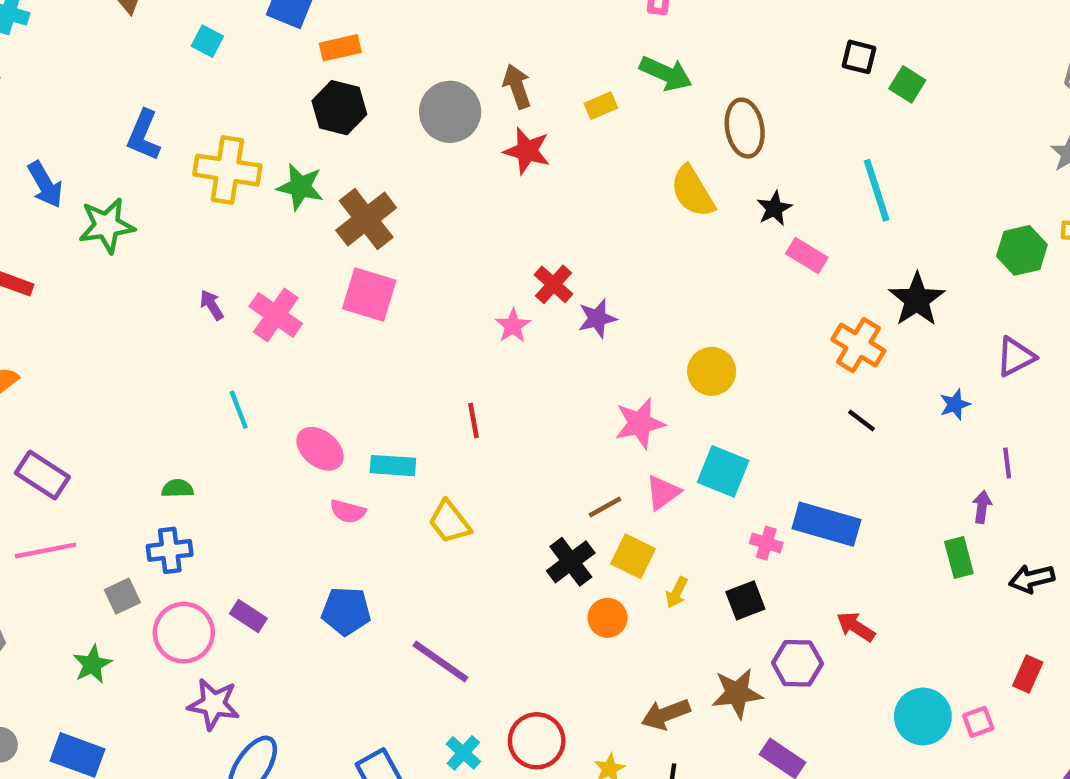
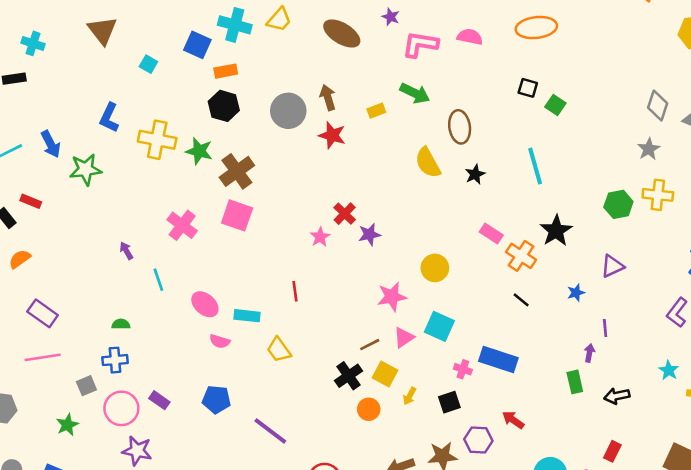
pink rectangle: (807, 256) -> (491, 234), moved
purple arrow: (212, 305) -> (126, 251), moved

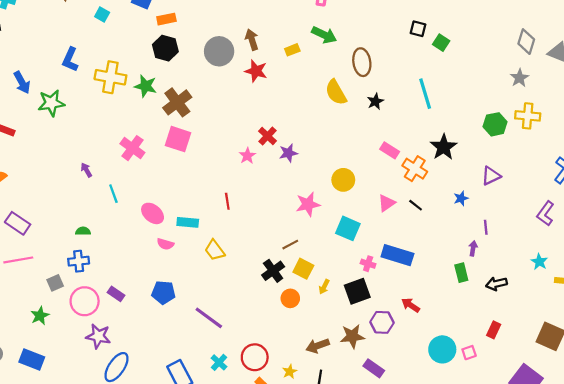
pink triangle: (404, 337) -> (387, 203), moved
black square: (449, 402) -> (357, 291), size x1.4

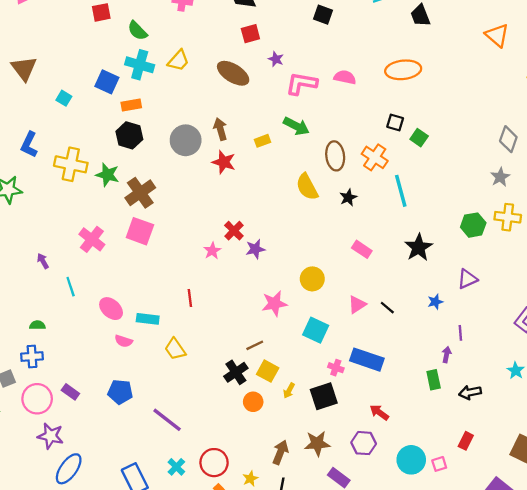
orange cross: (415, 169) -> (375, 157), moved
purple hexagon: (382, 322) -> (364, 443), moved
brown arrow: (318, 346) -> (280, 452), turned 130

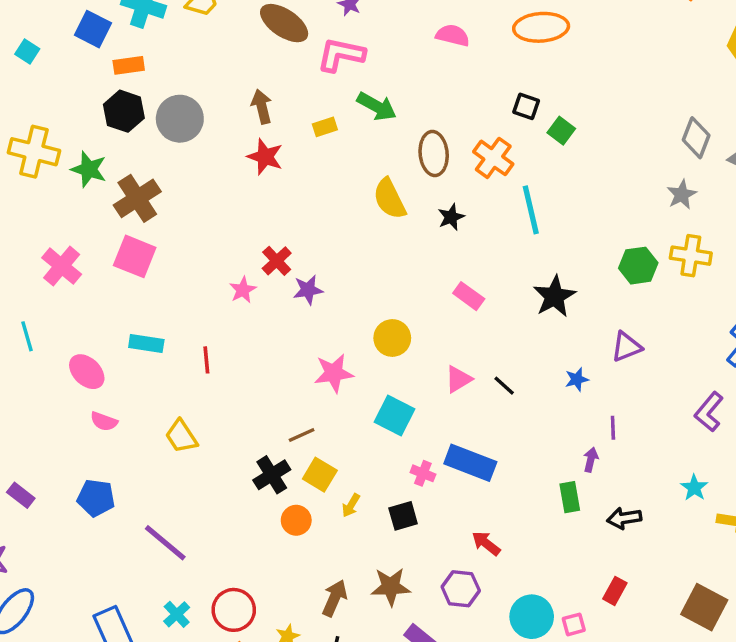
pink L-shape: (301, 83) -> (341, 55), moved
gray circle: (186, 140) -> (180, 119), moved
cyan rectangle: (148, 319) -> (146, 343), moved
black square: (324, 396) -> (403, 516), size x0.7

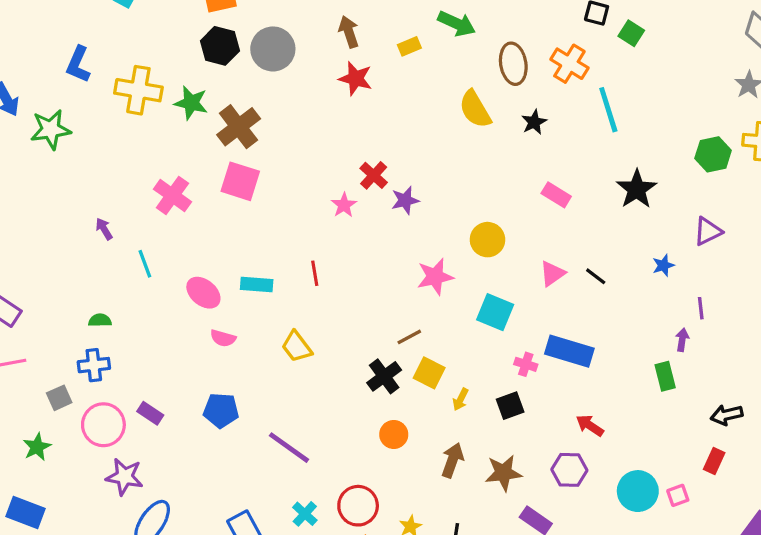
cyan rectangle: (146, 343) -> (257, 285), moved
black arrow: (624, 518) -> (727, 415), moved
orange circle: (296, 520) -> (394, 434), moved
brown arrow: (334, 598) -> (452, 460), moved

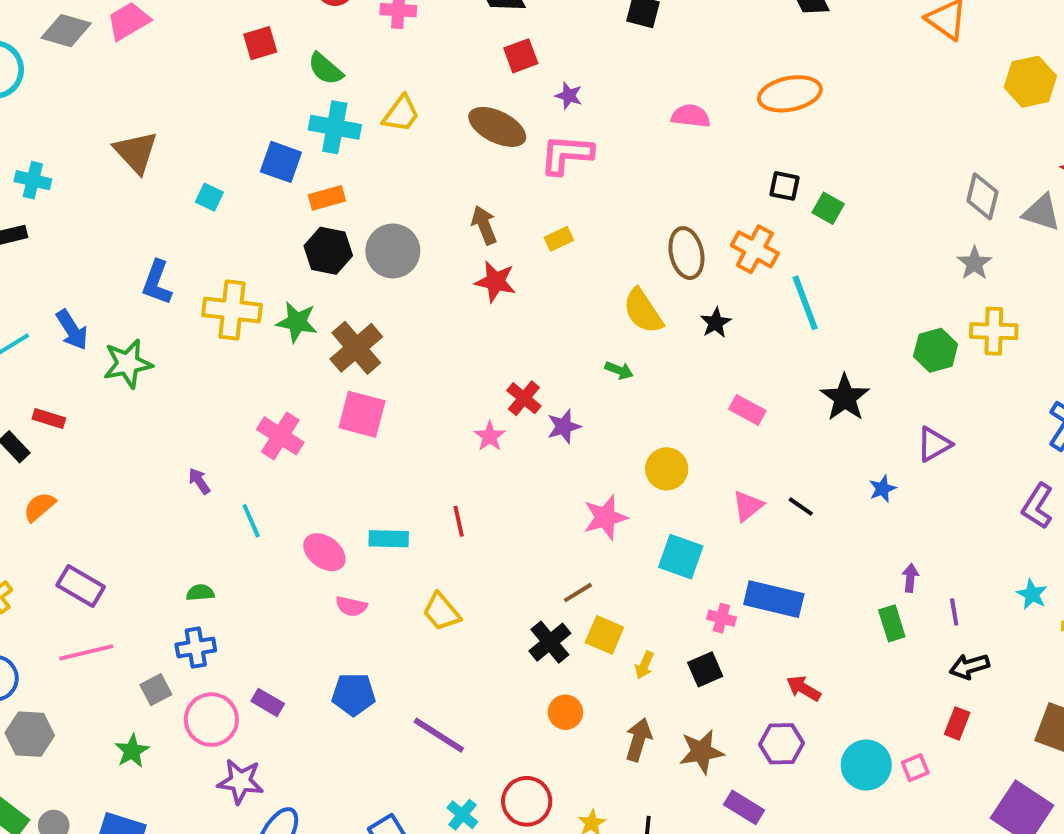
green arrow: (457, 24) -> (619, 370), moved, size x0.6
purple line: (701, 308) -> (954, 612), moved

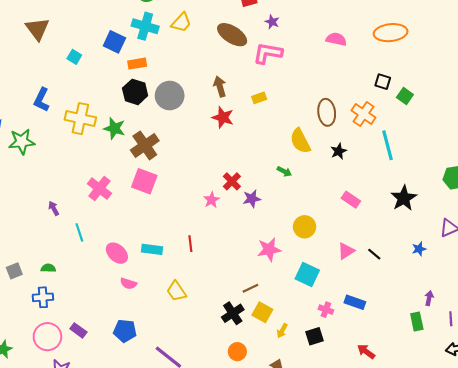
blue rectangle: (774, 599) -> (355, 302), size x0.7
gray square: (156, 690) -> (14, 271), moved

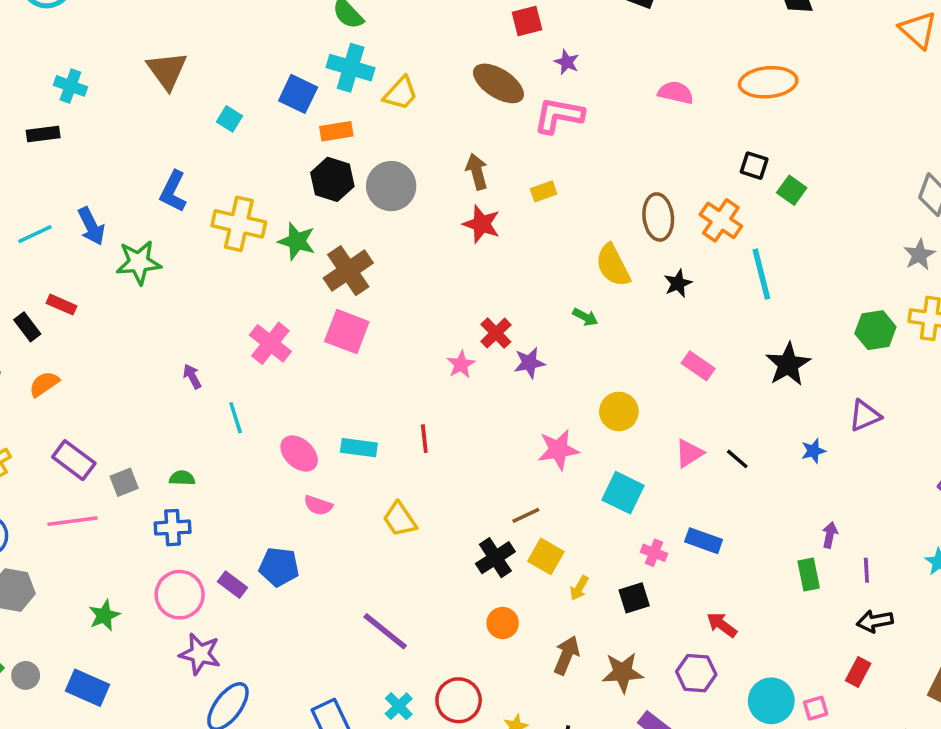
yellow trapezoid: (181, 23) -> (401, 93), moved
blue pentagon: (125, 331) -> (279, 567), moved

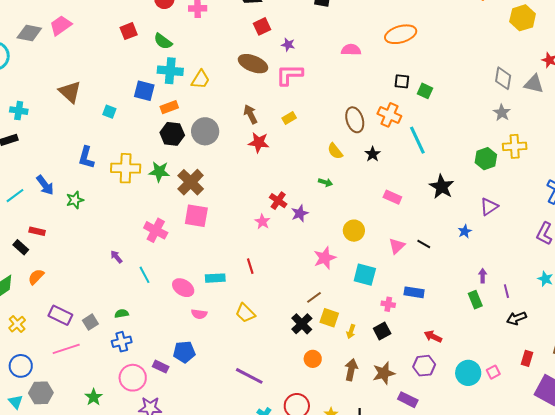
green star: (139, 262) -> (75, 200), size x0.7
yellow semicircle: (613, 265) -> (335, 151), size x0.7
red rectangle: (858, 672) -> (527, 358), moved

